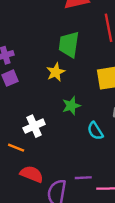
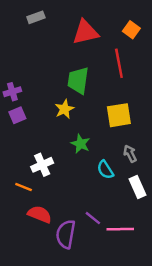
green star: (71, 106) -> (81, 144), turned -30
purple line: (83, 178) -> (93, 218), turned 42

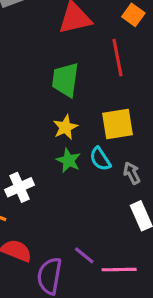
yellow star: (64, 109) -> (65, 127), moved
cyan semicircle: (105, 170) -> (100, 159), moved

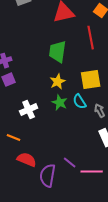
white cross: (19, 187) -> (29, 110), moved

